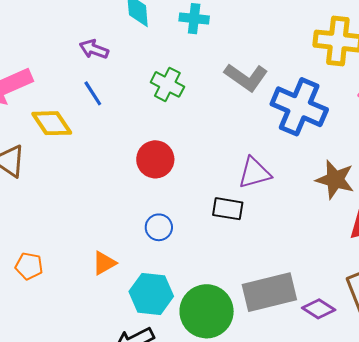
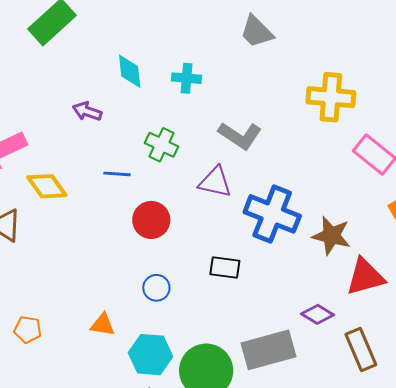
blue line: (93, 93) -> (117, 174), moved, turned -52
blue cross: (299, 107) -> (272, 214), moved
purple triangle: (254, 173) -> (215, 182), moved, turned 30
orange triangle: (104, 263) -> (103, 325), turned 40
purple diamond: (319, 309) -> (317, 314), moved

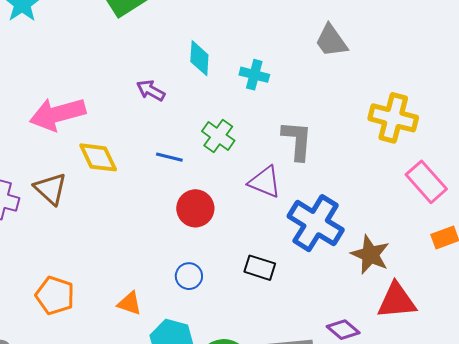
gray L-shape: (240, 136) -> (297, 140), turned -129
orange pentagon: (28, 330) -> (55, 295), size x1.4

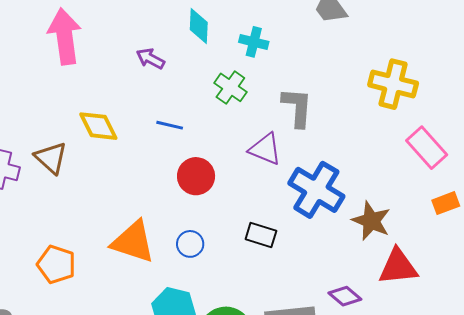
pink arrow: (57, 114) -> (65, 36), moved, turned 98
green cross: (218, 136) -> (230, 87), moved
orange triangle: (130, 303) -> (133, 242), moved, size x1.8

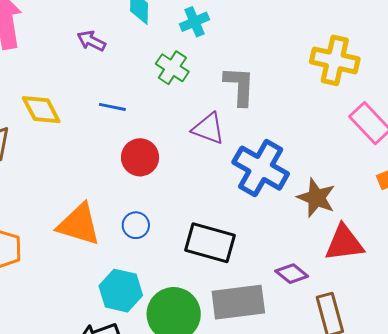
cyan cross: (254, 42) -> (194, 22), turned -36
black rectangle: (261, 235) -> (210, 243), moved, size x1.6

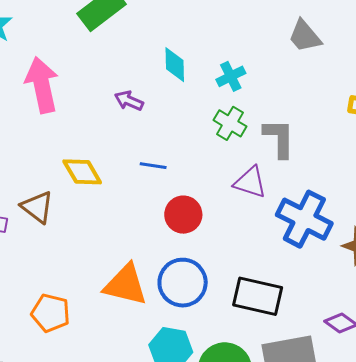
green cross: (172, 68) -> (230, 123), moved
blue circle: (136, 225) -> (183, 283), size x1.8

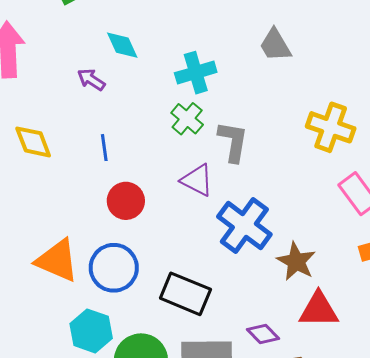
cyan diamond: (175, 65) -> (122, 45), moved, turned -33
cyan cross: (231, 76) -> (196, 73), size x1.4
blue line: (153, 166) -> (104, 148), turned 64

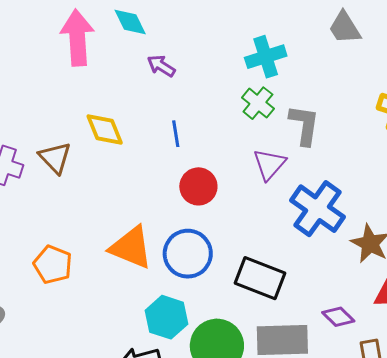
cyan diamond: (122, 45) -> (130, 22), moved
purple triangle: (197, 180) -> (269, 164), turned 45

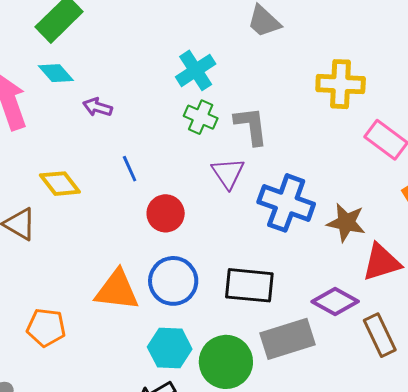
purple diamond: (338, 317) -> (335, 302), size x1.4

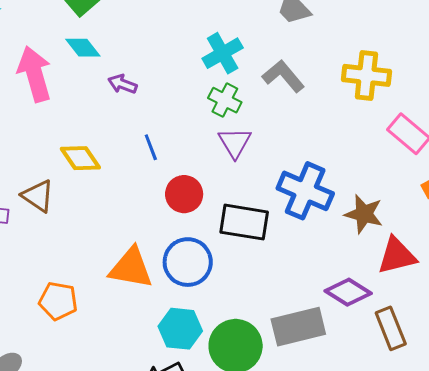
gray L-shape: (251, 126) -> (283, 76), moved, turned -36
purple triangle: (228, 173) -> (235, 143), moved
black rectangle: (249, 285) -> (244, 222), moved

